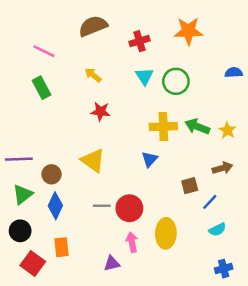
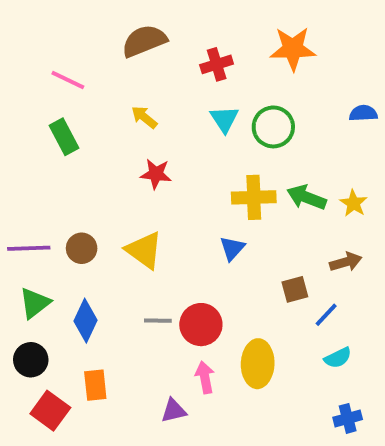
brown circle: (52, 174) -> (82, 248), moved

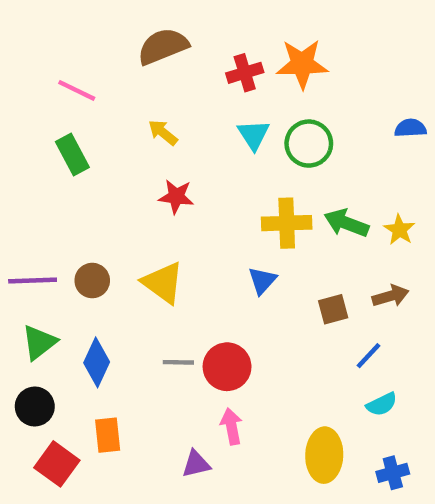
orange star: (293, 49) -> (302, 64), moved
brown square: (295, 289) -> (333, 309), moved
yellow ellipse: (258, 364) -> (324, 455), moved

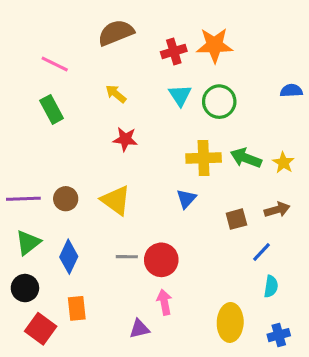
cyan semicircle: (382, 404) -> (271, 286), turned -55

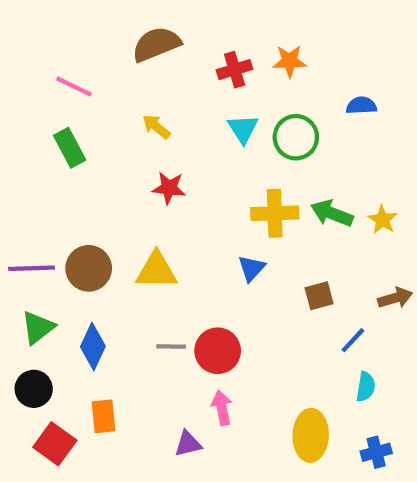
orange star: (215, 45) -> (289, 61), size x0.7
blue semicircle: (291, 91) -> (361, 106), moved
brown circle: (66, 199) -> (89, 268), size x1.4
yellow triangle: (116, 200) -> (156, 270), turned -36
brown arrow: (277, 210) -> (395, 298), moved

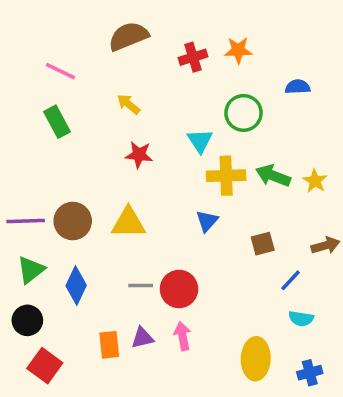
cyan triangle: (243, 129) -> (200, 141), moved
cyan semicircle: (366, 387) -> (301, 319), turned 90
orange rectangle: (103, 416) -> (109, 345), moved
purple triangle: (188, 444) -> (142, 338), moved

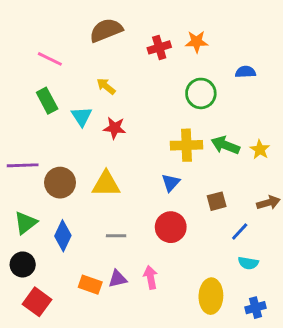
cyan triangle: (200, 141) -> (82, 116), moved
purple line: (26, 221) -> (23, 165), moved
red circle: (179, 289) -> (171, 227), moved
orange rectangle: (109, 345) -> (90, 285), turned -65

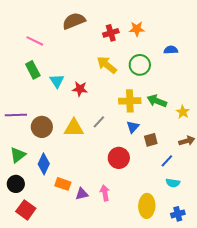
yellow arrow: (106, 86) -> (107, 65), moved, size x1.5
yellow star: (260, 149) -> (183, 112), moved
blue triangle: (171, 183) -> (133, 127), moved
gray line: (116, 236) -> (99, 122), moved, turned -48
orange rectangle: (90, 285) -> (63, 184), moved

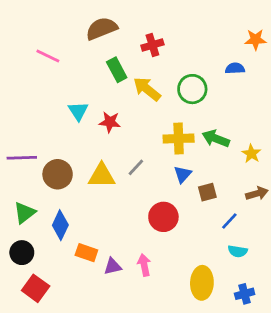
orange star: (137, 29) -> (256, 40), moved
green rectangle: (33, 70) -> (117, 70), moved

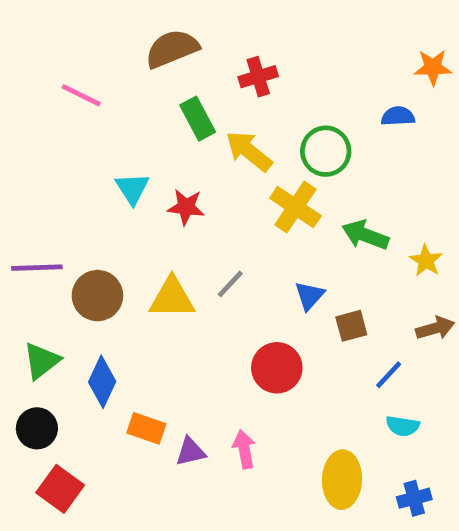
yellow cross: (179, 139) -> (295, 207), moved, turned 36

